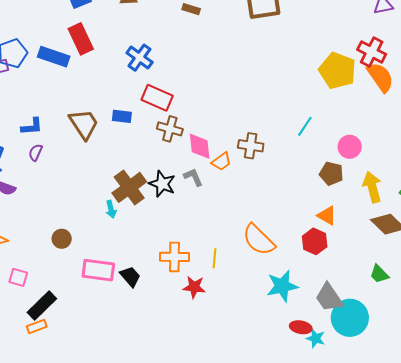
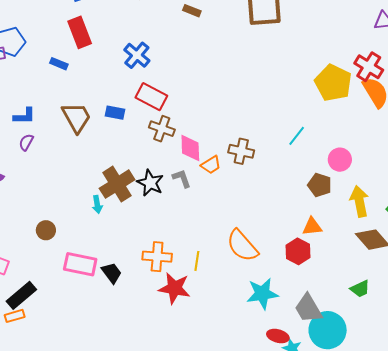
blue rectangle: (54, 57) -> (59, 64), moved, size x0.6
orange triangle: (327, 216) -> (312, 227), turned -40
green trapezoid: (379, 274) -> (360, 289), turned -75
red star: (194, 287) -> (175, 288), size x1.4

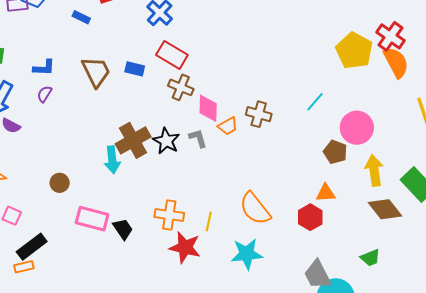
pink circle: (340, 160) -> (357, 128), size x1.4
cyan arrow: (97, 204) -> (112, 160), size x1.5
cyan star: (262, 294) -> (247, 254), moved

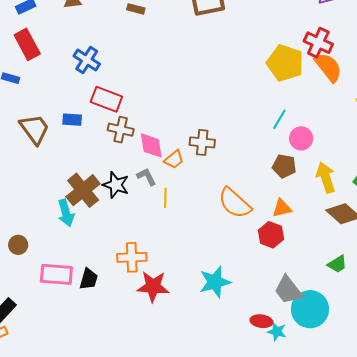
cyan line: (315, 102) -> (279, 119), moved
pink circle: (357, 128) -> (301, 138), size x0.7
orange semicircle: (255, 209) -> (235, 203), moved
yellow line: (209, 221) -> (165, 198), moved
black trapezoid: (123, 229) -> (89, 279), turned 60

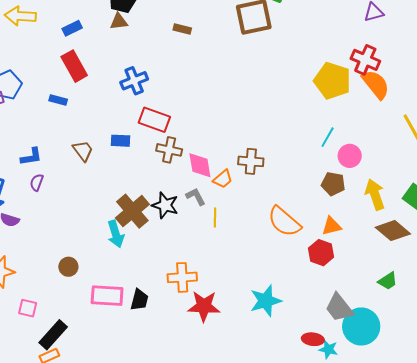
blue cross: (87, 60) -> (134, 81), turned 36
brown trapezoid: (35, 129) -> (83, 151), size x0.7

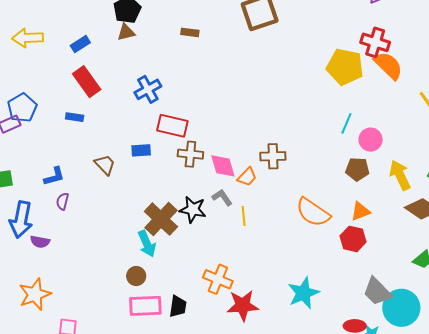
brown circle: (68, 267) -> (136, 276), moved
orange cross: (182, 277) -> (218, 279), turned 32

